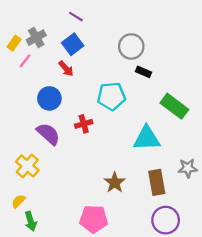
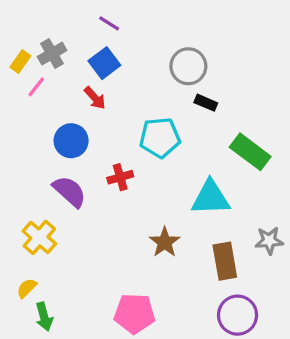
brown star: (115, 182) -> (165, 242), moved

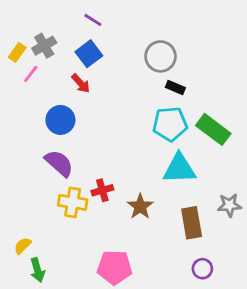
cyan pentagon: (160, 138) -> (170, 124), moved
red cross: (120, 177) -> (102, 190), moved
yellow cross: (39, 237) -> (73, 202), moved, turned -32
purple circle: (238, 315) -> (202, 269), size x0.6

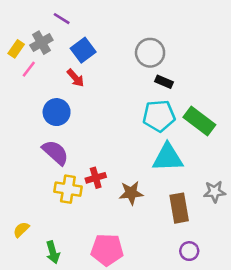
purple line: (93, 20) -> (62, 19), moved
brown star: (140, 206) -> (131, 193), turned 30
green arrow: (37, 270) -> (53, 252), moved

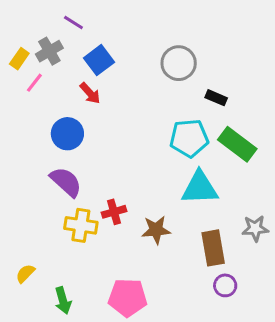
black rectangle: (164, 82) -> (216, 98), moved
purple circle: (189, 251) -> (225, 285), moved

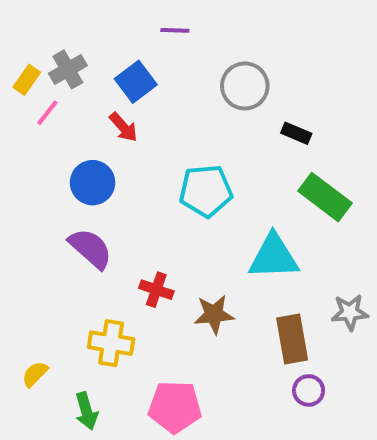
purple line: (73, 23) -> (175, 30), moved, turned -30
cyan pentagon: (189, 138) -> (206, 191), moved
red cross: (114, 212) -> (156, 290), turned 35
yellow cross: (81, 225) -> (111, 343), moved

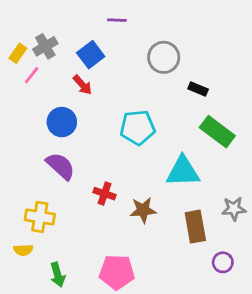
yellow cross: (111, 343) -> (40, 217), moved
yellow semicircle: (35, 374) -> (23, 250), turned -138
purple circle: (309, 390) -> (223, 262), moved

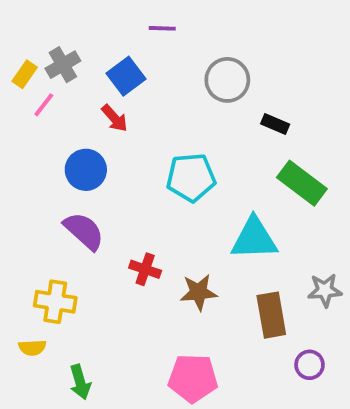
pink pentagon: (117, 272) -> (193, 378), moved

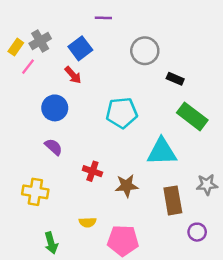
purple semicircle: (84, 231) -> (54, 147), size x0.7
yellow semicircle: (32, 348) -> (88, 222), moved

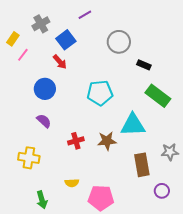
purple line: (103, 18) -> (85, 15), turned -32
gray cross: (40, 41) -> (41, 24), moved
red cross: (92, 171) -> (76, 141), turned -35
brown star: (127, 186) -> (107, 141), moved

